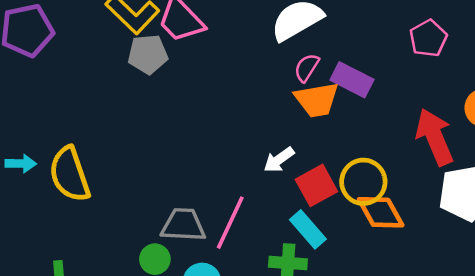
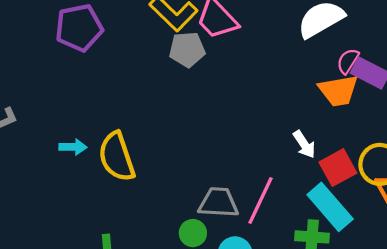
pink semicircle: (307, 68) -> (348, 61), moved
white arrow: (279, 160) -> (304, 144), turned -88
cyan rectangle: (308, 229) -> (330, 207), size x1.4

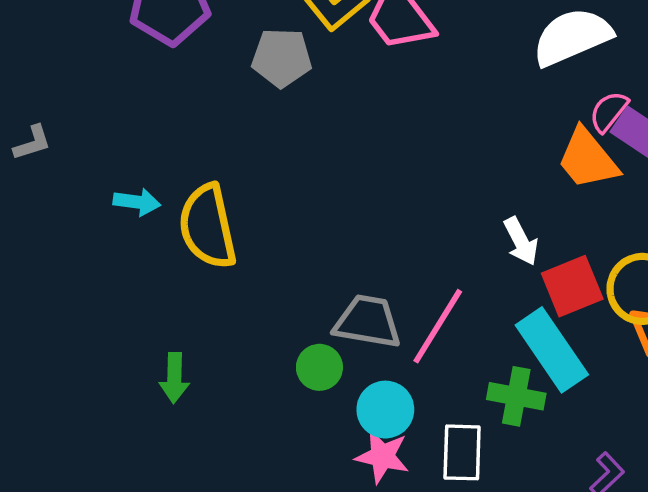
gray pentagon: (187, 49) -> (282, 58), moved
orange trapezoid: (338, 91) -> (588, 159), turned 54

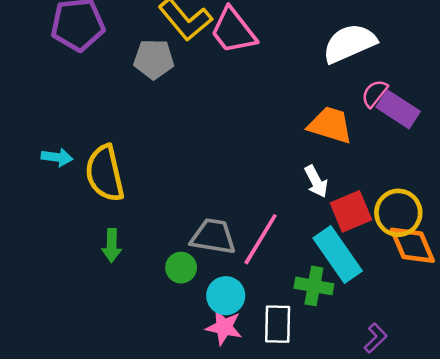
orange trapezoid: (588, 159) -> (330, 125), moved, turned 147
green arrow: (174, 378) -> (112, 245), moved

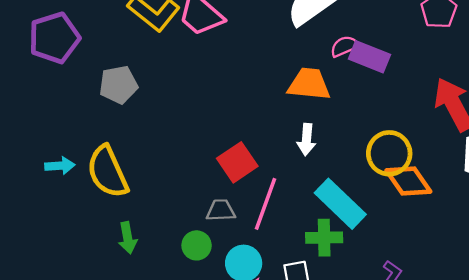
gray pentagon: (154, 59) -> (118, 85), moved
pink semicircle: (375, 93) -> (345, 46), turned 40
white arrow: (316, 181) -> (306, 140), turned 44
red square: (351, 211) -> (237, 162), moved
gray trapezoid: (213, 237) -> (221, 210), size x0.7

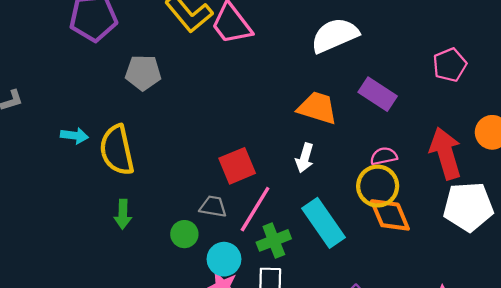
pink semicircle: (345, 46) -> (384, 156), moved
green cross: (324, 238) -> (274, 240), moved, turned -32

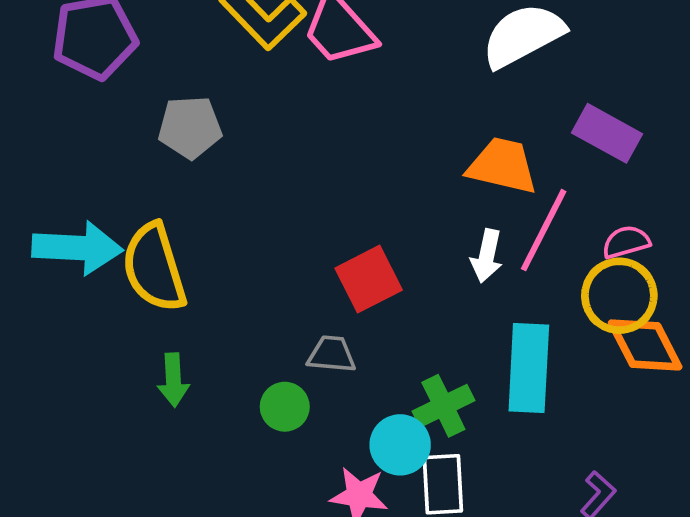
cyan arrow: (74, 136) -> (77, 248), size x1.8
pink line: (255, 209) -> (544, 230), moved
cyan rectangle: (324, 223) -> (529, 368), turned 42
cyan circle: (224, 259) -> (400, 445), moved

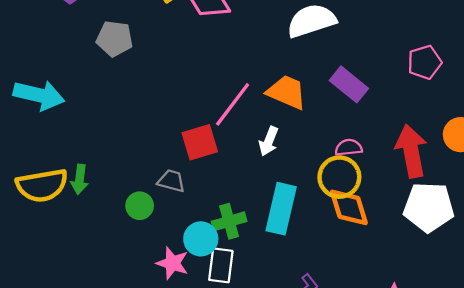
pink line: (544, 230) -> (233, 104), moved
yellow semicircle: (154, 267) -> (42, 185), moved, turned -93

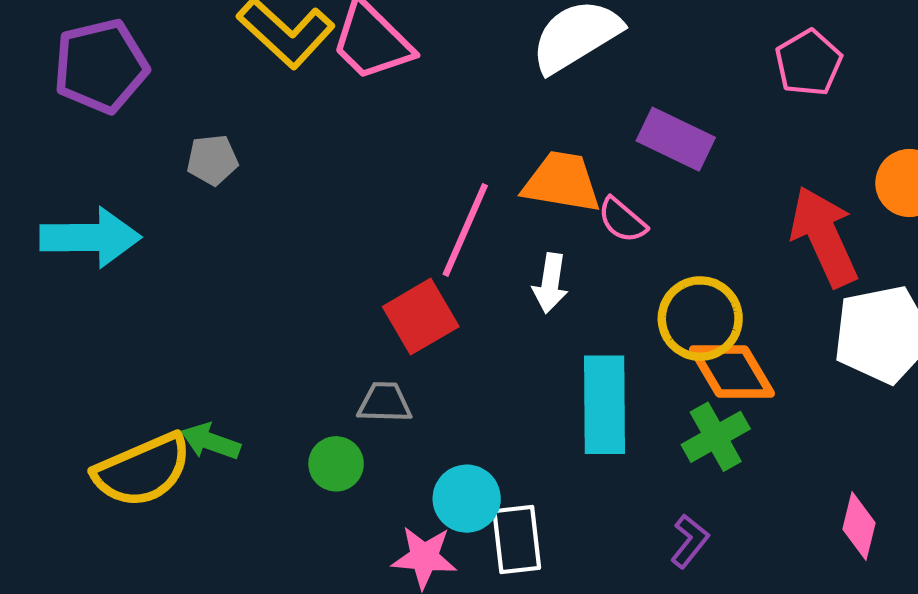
gray pentagon: (115, 39) -> (212, 160), size x0.7
cyan arrow: (39, 95) -> (90, 237), moved
pink semicircle: (349, 148) -> (622, 220), moved, turned -120
green arrow: (80, 179) -> (211, 442), turned 116
green cross: (229, 221) -> (716, 437), moved

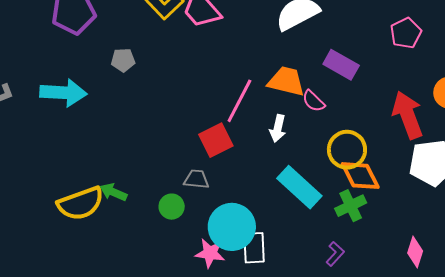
cyan rectangle: (604, 405) -> (299, 187), turned -51
cyan circle: (467, 499) -> (232, 227), size x1.5

